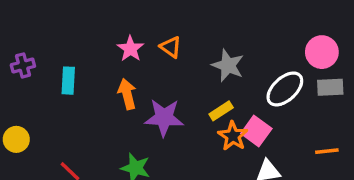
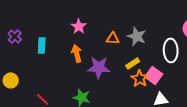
orange triangle: (171, 47) -> (113, 38), moved, turned -32
purple cross: (23, 65) -> (15, 36), turned -32
white ellipse: (285, 89) -> (171, 50), turned -50

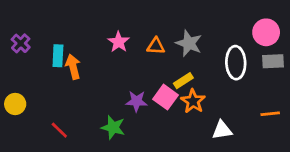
pink star: (79, 26) -> (119, 42), moved
orange arrow: (77, 53) -> (73, 67), moved
purple star: (99, 67) -> (136, 101), moved, size x0.7
pink square: (154, 75) -> (165, 97), moved

